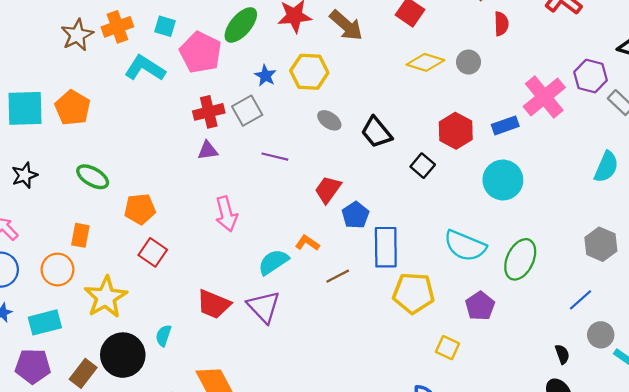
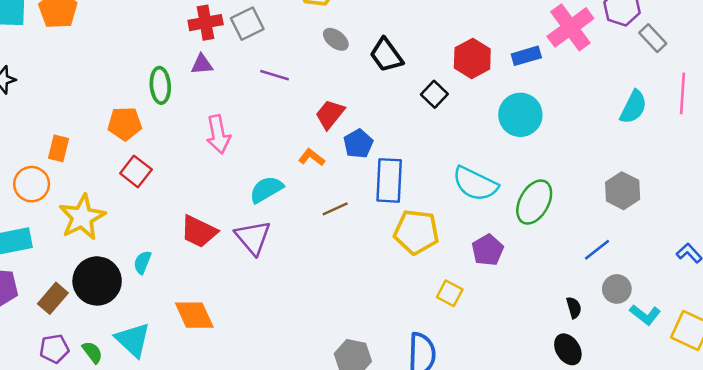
green ellipse: (93, 177) -> (160, 85), moved, turned 52
orange L-shape: (307, 243) -> (312, 157), moved

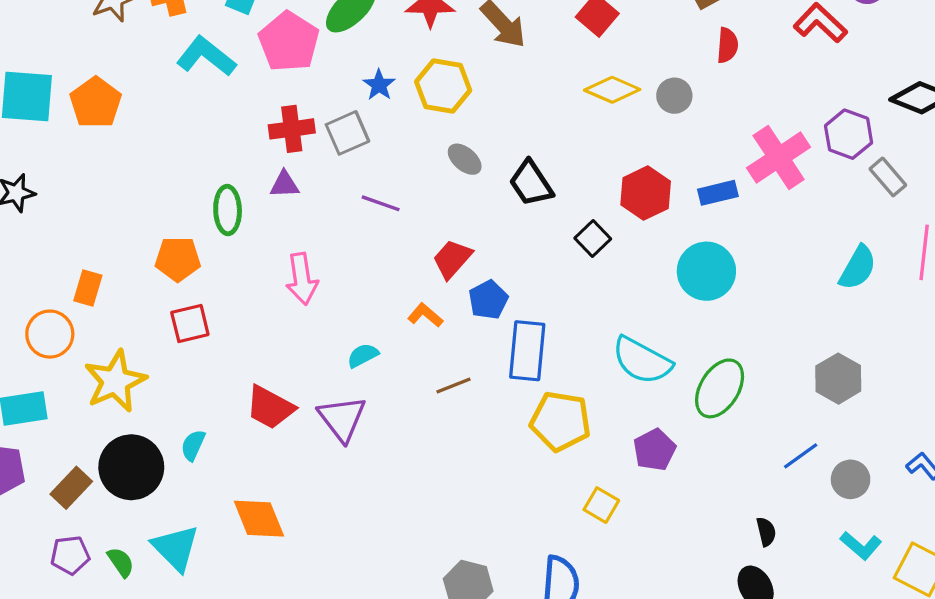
red square: (136, 171) -> (190, 323), turned 36
cyan semicircle: (266, 189) -> (363, 355), size x0.7
gray circle: (617, 289) -> (851, 479), moved

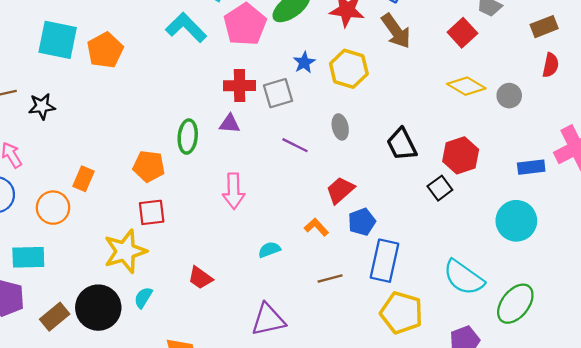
gray ellipse: (465, 159) -> (340, 127), moved, turned 30
red hexagon: (646, 193) -> (461, 155), moved
yellow star: (115, 381) -> (125, 251), moved
red trapezoid: (270, 407) -> (200, 278), size x0.7
purple triangle: (342, 419) -> (268, 320), moved, turned 48

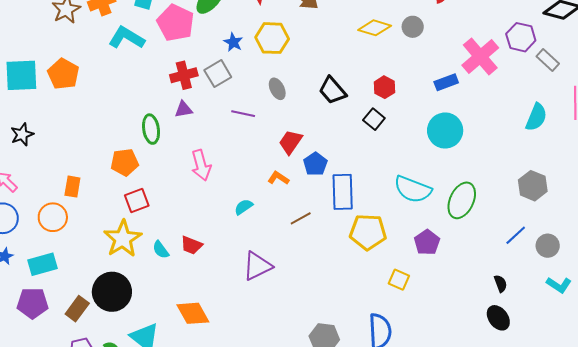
red hexagon: (461, 155) -> (384, 87), size x0.7
cyan semicircle: (143, 298) -> (161, 250), moved, turned -54

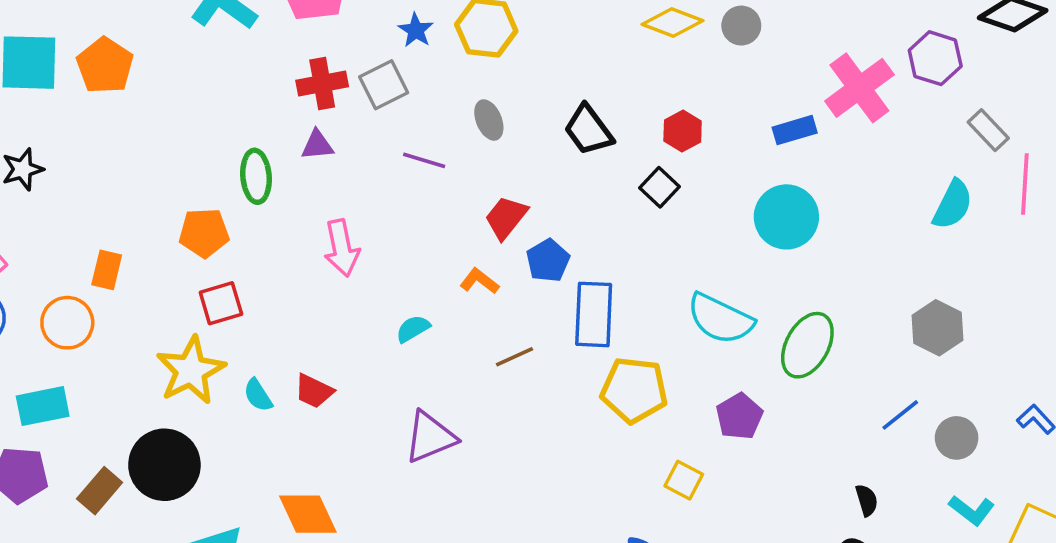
gray rectangle: (548, 60) -> (988, 130), moved

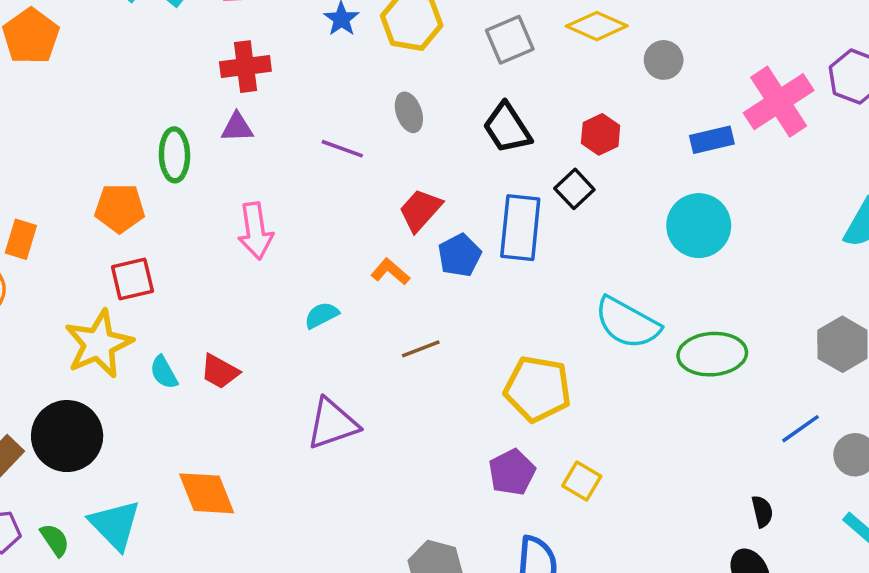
gray circle: (741, 26) -> (664, 60), moved
gray square: (384, 85) -> (510, 40), moved
blue rectangle: (594, 314) -> (520, 228), moved
green ellipse: (807, 345) -> (712, 354), turned 54
purple pentagon: (739, 416) -> (512, 472), moved

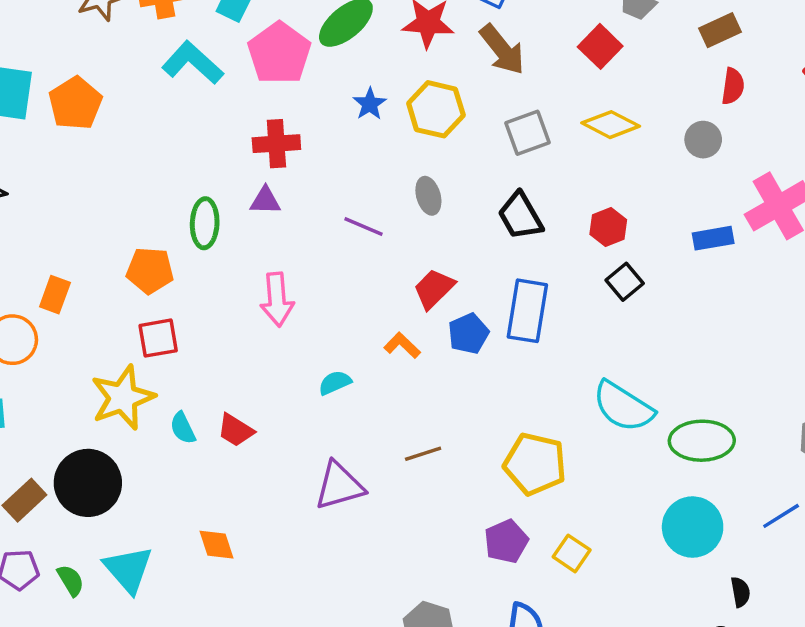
gray circle: (664, 60) -> (703, 140), moved
black square: (574, 189) -> (625, 282), moved
cyan circle: (699, 226) -> (693, 527), moved
brown line: (421, 349) -> (423, 454), moved
orange diamond: (207, 493) -> (217, 545), size x0.7

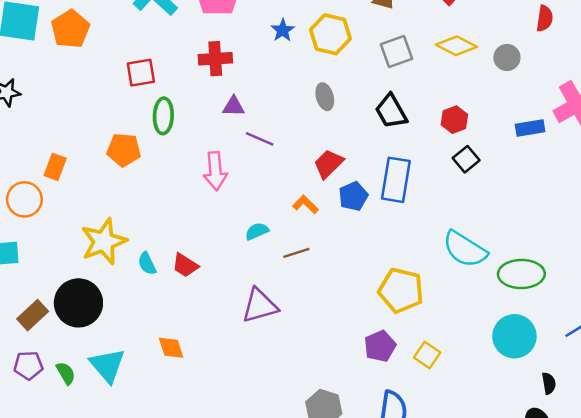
gray circle: (703, 140) -> (507, 57), moved
purple triangle: (265, 201) -> (234, 106), moved
purple line: (363, 227) -> (260, 139), moved
red square: (158, 338) -> (141, 73), moved
brown line: (423, 454) -> (296, 253), moved

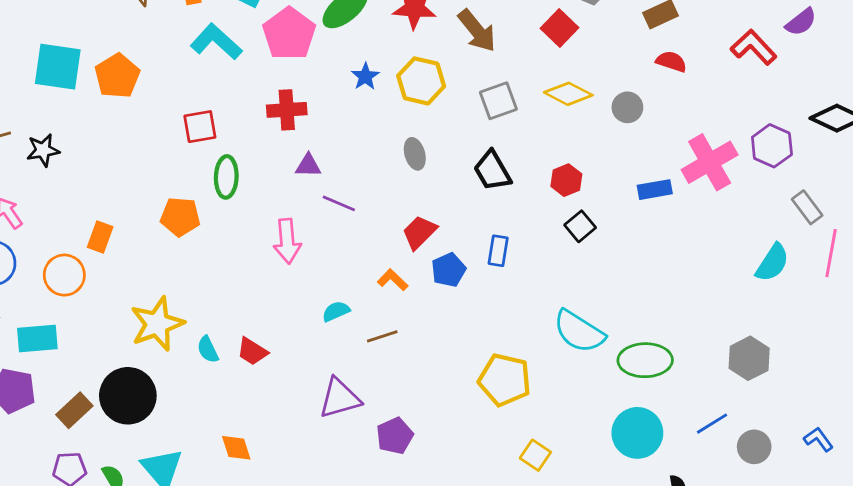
red semicircle: (545, 18) -> (671, 62), turned -80
blue rectangle: (396, 180) -> (498, 251), size x0.6
purple pentagon: (380, 346) -> (395, 436), moved

